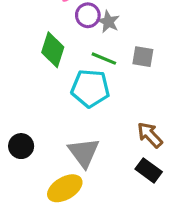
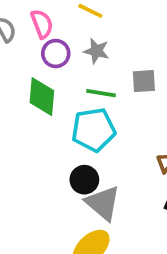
purple circle: (88, 15) -> (56, 53), moved
black circle: (21, 146) -> (84, 180), moved

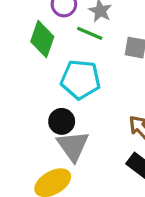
green line: (101, 93) -> (90, 33), moved

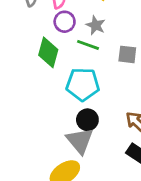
black circle: (62, 121) -> (87, 120), moved

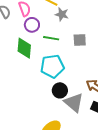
gray star: (96, 25) -> (62, 14), moved
gray triangle: (80, 141) -> (74, 103), moved

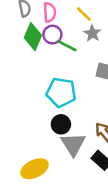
green line: (51, 38) -> (67, 46), moved
green diamond: (24, 48) -> (33, 37), moved

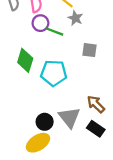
green diamond: (33, 37) -> (25, 60), moved
black circle: (61, 124) -> (45, 122), moved

